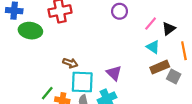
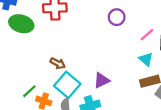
purple triangle: (114, 73) -> (102, 80), turned 42
cyan square: (82, 82) -> (67, 85), turned 30

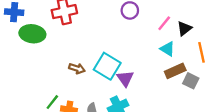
purple triangle: (102, 80) -> (125, 78), turned -30
cyan square: (67, 85) -> (107, 66), moved

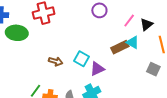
cyan square: (107, 66) -> (82, 59), size x0.7
brown rectangle: (175, 71) -> (120, 47), moved
purple triangle: (125, 78) -> (97, 69), turned 42

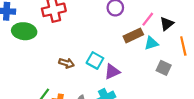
cyan triangle: (133, 42) -> (151, 43), turned -48
brown rectangle: (120, 47) -> (133, 35), moved
gray square: (153, 69) -> (164, 68), moved

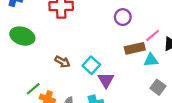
green ellipse: (24, 31) -> (22, 36), moved
purple triangle: (112, 72) -> (106, 80), turned -49

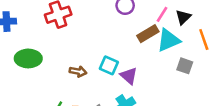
cyan triangle: (151, 60) -> (168, 40), size x1.5

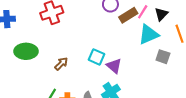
brown rectangle: (148, 34) -> (128, 15), moved
brown arrow: (78, 71) -> (61, 64), moved, turned -56

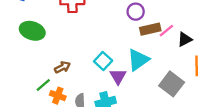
cyan triangle: (149, 34) -> (138, 60), moved, turned -30
gray square: (163, 57) -> (172, 84), size x1.5
brown arrow: (61, 64) -> (62, 67), moved

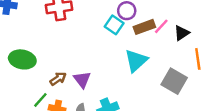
green ellipse: (32, 31) -> (22, 59), moved
cyan square: (103, 61) -> (114, 25), moved
purple triangle: (118, 76) -> (82, 79), moved

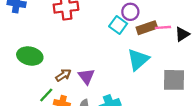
pink line: (161, 26) -> (163, 27), turned 42
gray square: (174, 81) -> (174, 80), turned -30

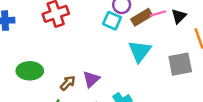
purple triangle: (86, 76) -> (91, 79), turned 36

